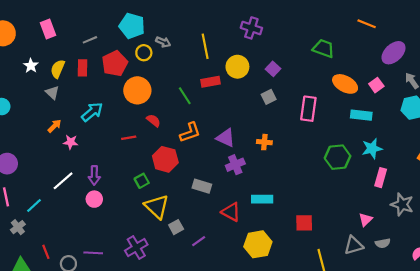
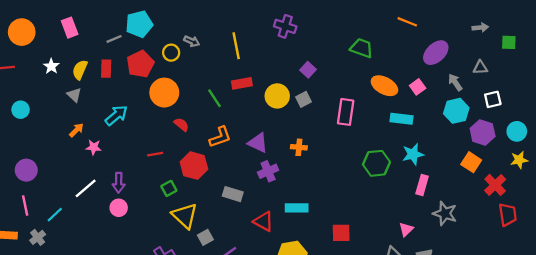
cyan pentagon: (132, 26) -> (139, 24), moved, turned -30
yellow circle: (237, 67) -> (277, 96), moved
red line: (129, 138) -> (155, 154), moved

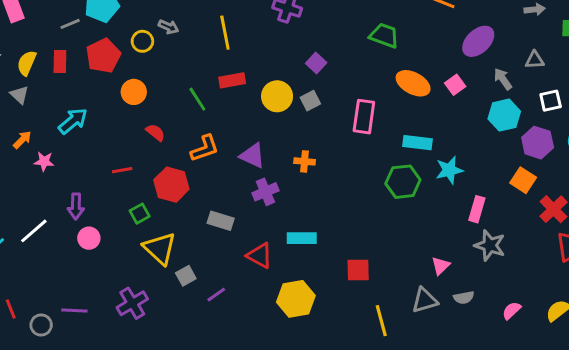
orange circle: (164, 93) -> (134, 92), size x0.7
cyan rectangle: (402, 119) -> (417, 143), moved
pink rectangle: (422, 185) -> (477, 209), moved
white line: (86, 188) -> (34, 231), moved
pink circle: (119, 208) -> (89, 238), moved

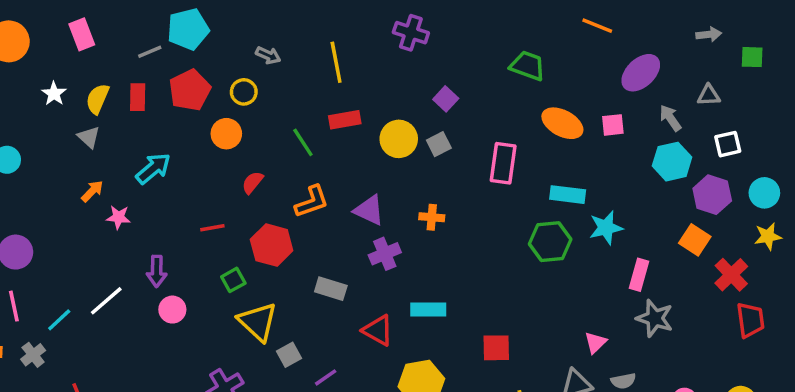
yellow circle: (142, 41) -> (244, 92), moved
pink square: (455, 85) -> (613, 125), turned 30
red semicircle: (155, 132) -> (252, 182), turned -90

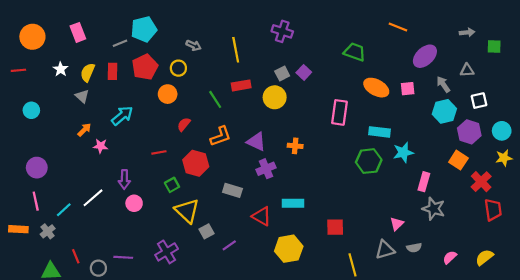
gray square: (439, 144) -> (282, 74), moved

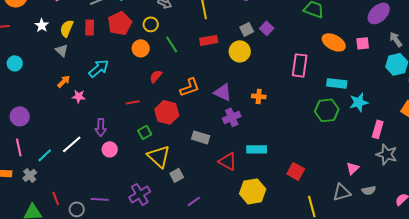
green line: (215, 99) -> (172, 44), moved
red square: (335, 227) -> (296, 171), turned 30
purple line: (229, 245) -> (194, 201), moved

